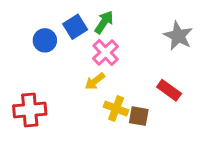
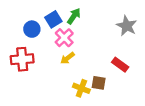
pink cross: (105, 52) -> (64, 38), moved
yellow cross: (116, 109) -> (81, 88), moved
red cross: (30, 110) -> (22, 59), moved

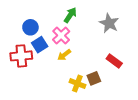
blue square: (53, 19) -> (40, 45), moved
gray star: (127, 26) -> (109, 23), moved
brown square: (99, 83) -> (94, 78), turned -32

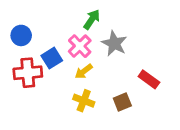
gray star: (109, 23) -> (114, 43), moved
blue circle: (30, 27) -> (21, 35), moved
yellow cross: (77, 84) -> (84, 101), moved

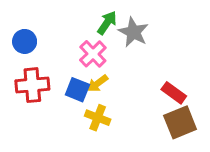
gray star: (114, 43) -> (133, 32), moved
blue square: (52, 58) -> (77, 90), moved, turned -36
brown square: (122, 102) -> (180, 122), moved, size x1.5

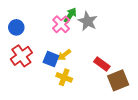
pink cross: (93, 54) -> (61, 24), moved
red cross: (32, 85) -> (21, 56), turned -30
red rectangle: (174, 93) -> (102, 64), moved

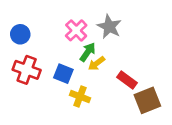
green arrow: (70, 15) -> (88, 52), moved
yellow arrow: (64, 55) -> (97, 64), moved
red cross: (21, 56) -> (27, 70), turned -35

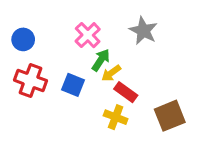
gray star: (109, 27) -> (143, 31), moved
red rectangle: (127, 80) -> (126, 92), moved
yellow cross: (80, 97) -> (116, 117), moved

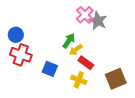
pink cross: (88, 35) -> (85, 15), moved
blue circle: (23, 39) -> (16, 35), moved
blue square: (73, 85) -> (50, 69), moved

